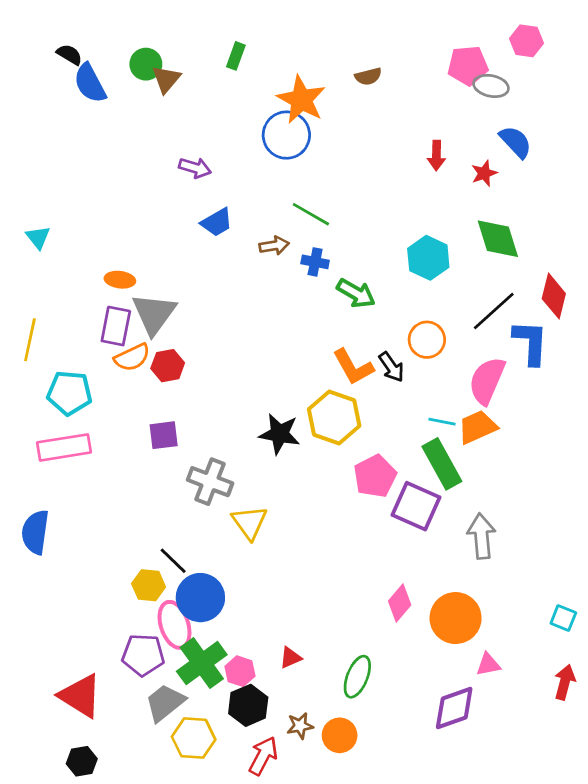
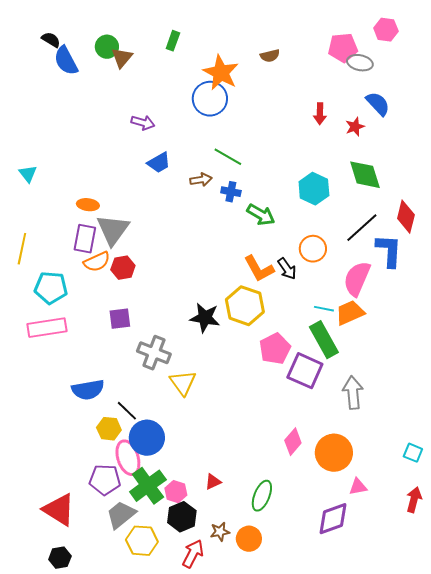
blue semicircle: (35, 532) -> (88, 390), moved, turned -108

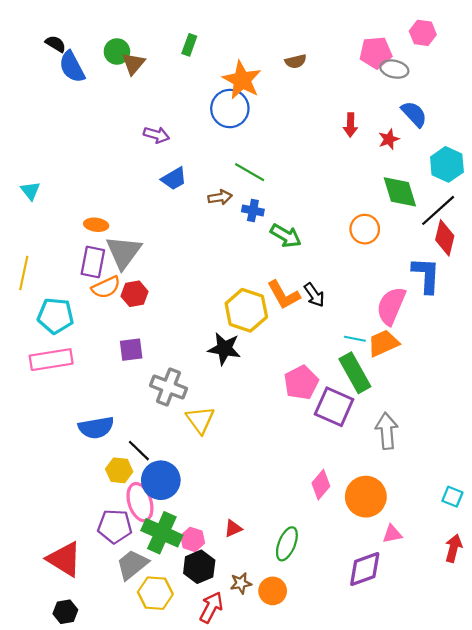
cyan hexagon: (314, 189) -> (447, 164), moved
black line: (362, 228) -> (438, 210), moved
orange circle: (313, 249) -> (365, 229), moved
yellow hexagon: (245, 306) -> (246, 310), moved
green cross: (148, 486) -> (162, 533), turned -30

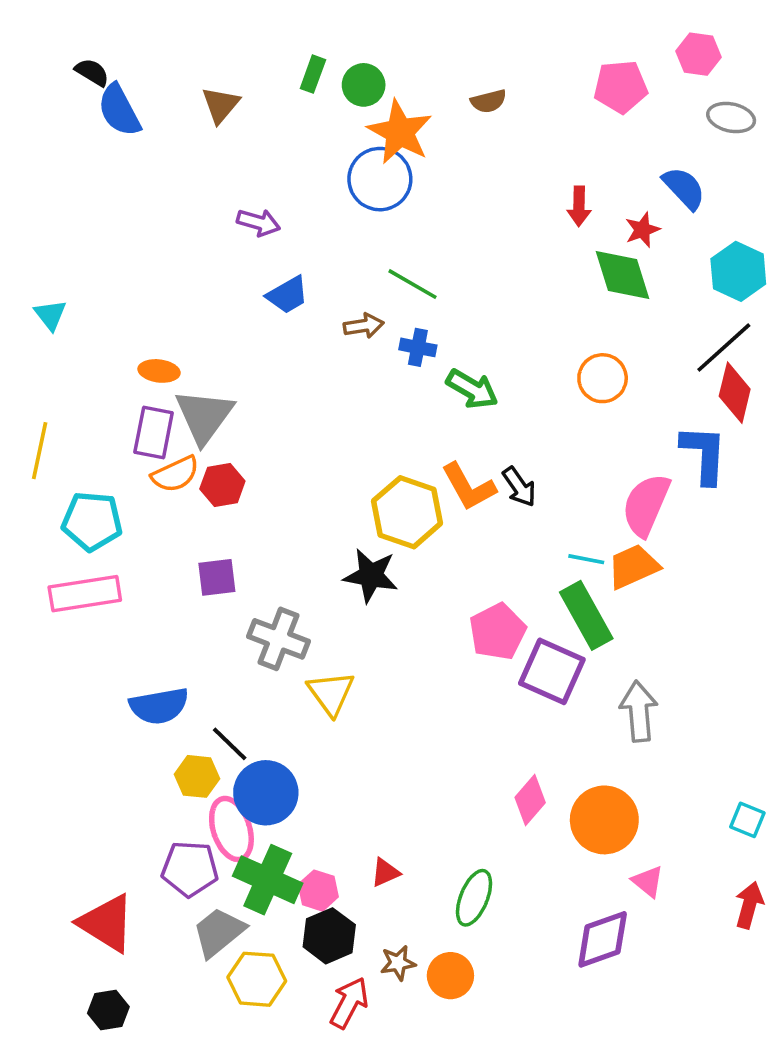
green circle: (117, 52) -> (364, 85), moved
gray ellipse: (394, 69) -> (731, 118), moved
green diamond: (400, 192) -> (622, 275), moved
pink triangle: (392, 534) -> (648, 881), turned 50

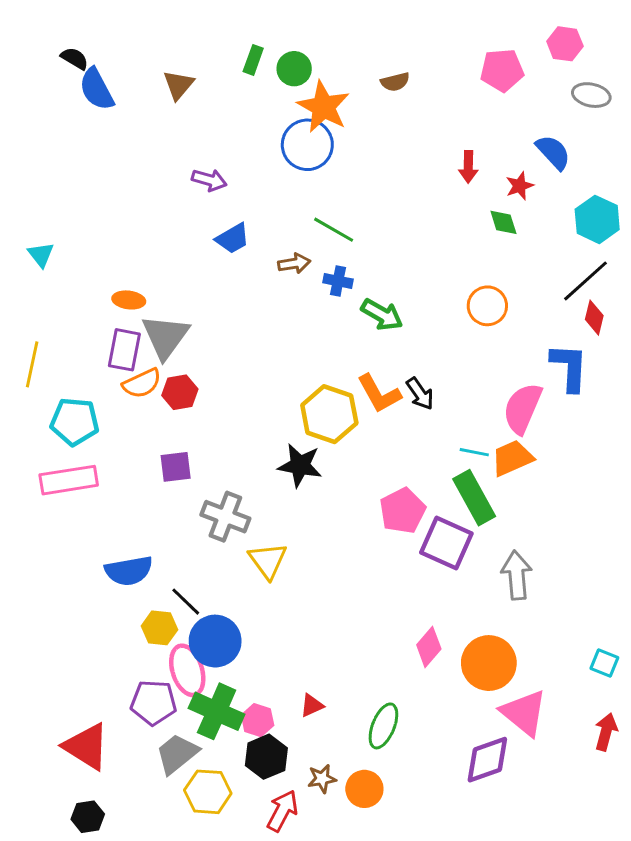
green diamond: (622, 275) -> (503, 222), size x0.6
red diamond: (735, 393) -> (594, 318), size x0.7
pink triangle: (648, 881) -> (524, 713), size x1.8

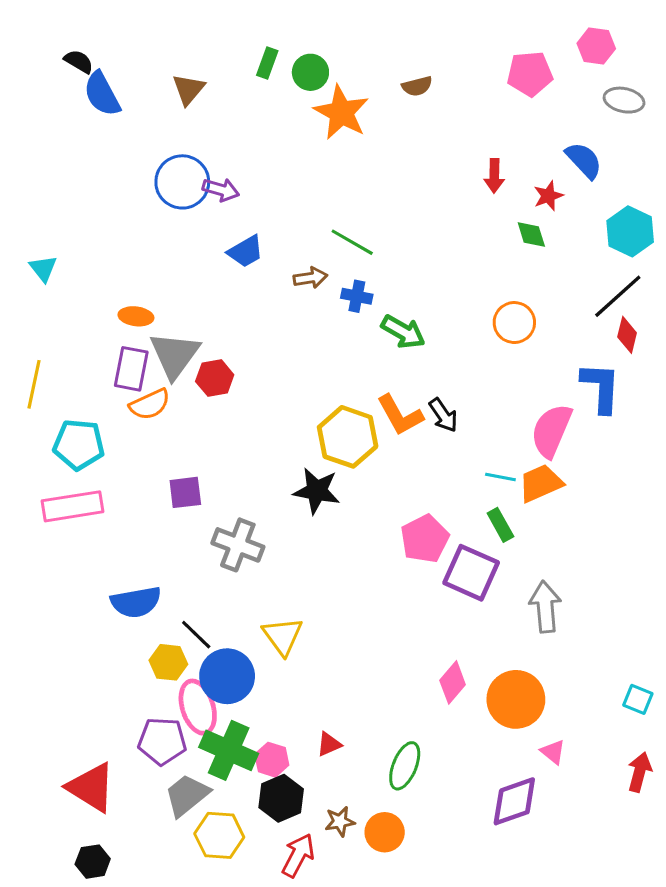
blue circle: (307, 145) -> (182, 182), moved
red hexagon: (180, 392) -> (215, 378), moved
green rectangle: (474, 498) -> (500, 525), size x0.6
yellow triangle: (268, 561) -> (283, 636), moved
pink triangle: (524, 713) -> (553, 752), size x0.5

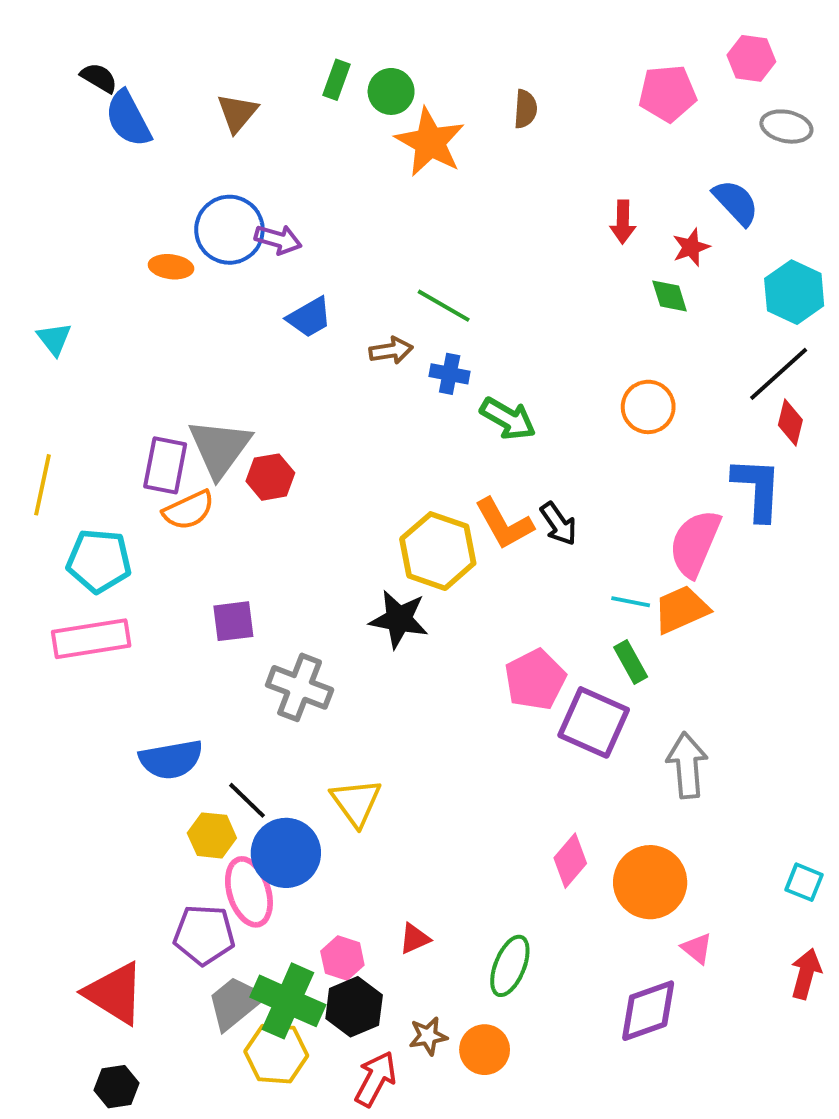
brown semicircle: (417, 86) -> (525, 109), turned -72
orange ellipse: (136, 316) -> (171, 267), moved
green cross: (229, 750) -> (288, 1001), moved

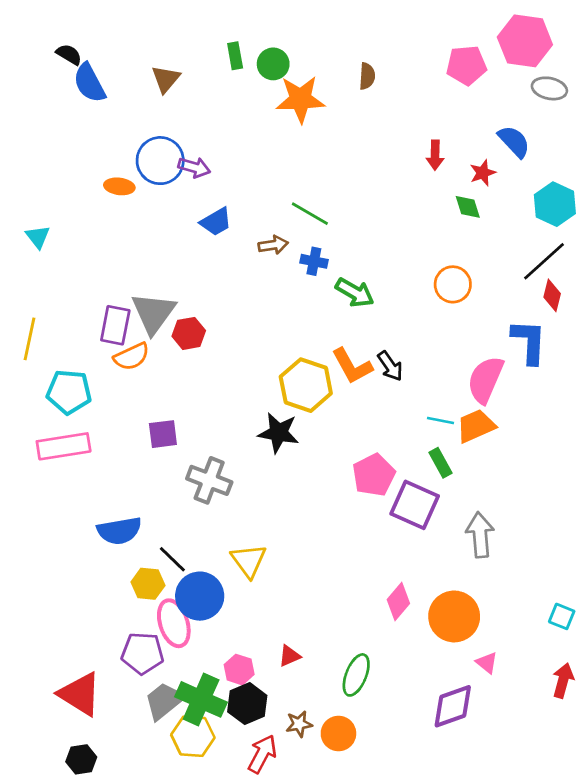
pink hexagon: (751, 58) -> (525, 41), size x1.6
green rectangle: (337, 80) -> (235, 56), turned -30
orange star: (430, 142) -> (300, 99), turned -30

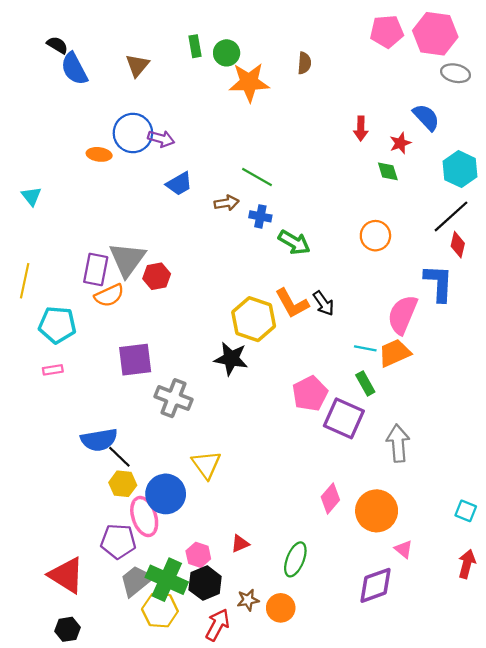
pink pentagon: (466, 65) -> (387, 31), moved
purple square: (163, 434) -> (135, 360), size x1.4
pink rectangle: (64, 446) -> (53, 370), size x0.5
black line: (172, 559) -> (119, 457), moved

